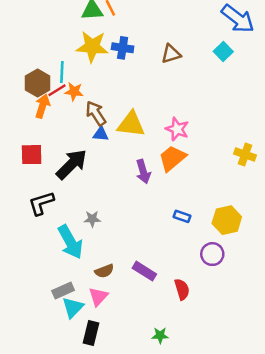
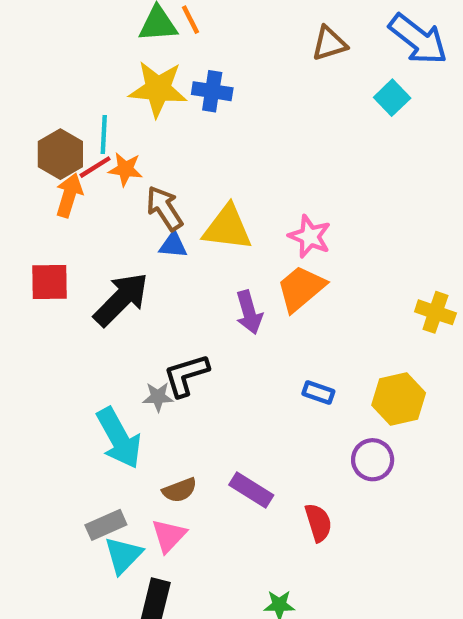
brown triangle: (171, 54) -> (329, 43), moved
yellow cross: (245, 155) -> (435, 312), moved
black L-shape: (41, 203) -> (186, 375), moved

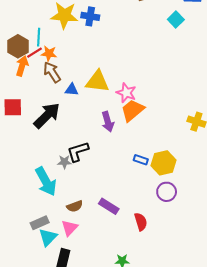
brown arrow: (164, 208) -> (52, 72), moved
pink star: (310, 236) -> (126, 93), moved
yellow hexagon: (399, 399) -> (163, 163), moved

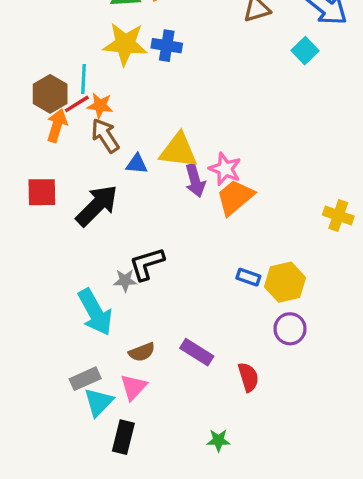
purple arrow: (108, 122) -> (195, 181), moved

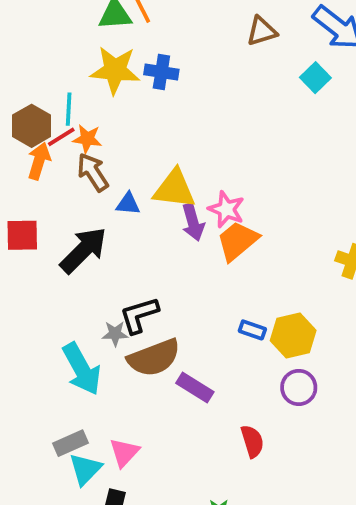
brown semicircle: (142, 352) -> (154, 358), moved, size x1.8
purple rectangle: (197, 352) -> (195, 387), moved

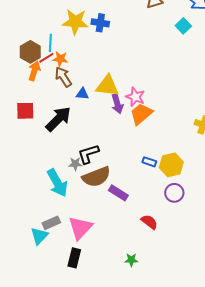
red semicircle: (252, 441) -> (149, 222), turned -36
pink triangle: (124, 452) -> (80, 228), size x1.5
cyan triangle: (85, 469) -> (39, 236), moved

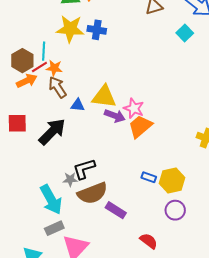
orange arrow: (34, 71) -> (27, 81), turned 48
purple arrow: (117, 104) -> (115, 116), turned -54
gray rectangle: (51, 223) -> (54, 228), moved

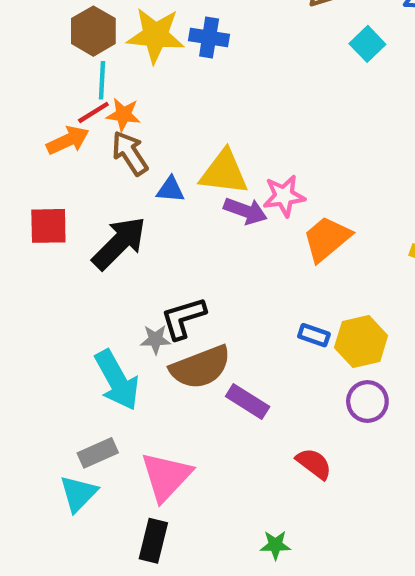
cyan square: (185, 33) -> (367, 44), moved
brown hexagon: (22, 61) -> (93, 31), moved
pink star: (134, 108) -> (284, 196), turned -30
orange trapezoid: (140, 126) -> (327, 239), moved
gray rectangle: (54, 228) -> (98, 453), moved

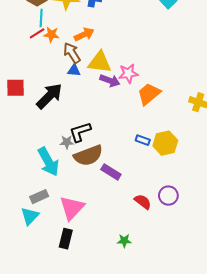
orange arrow: (68, 140) -> (84, 34), moved
brown arrow: (130, 153) -> (72, 53), moved
purple circle: (367, 402) -> (168, 196), moved

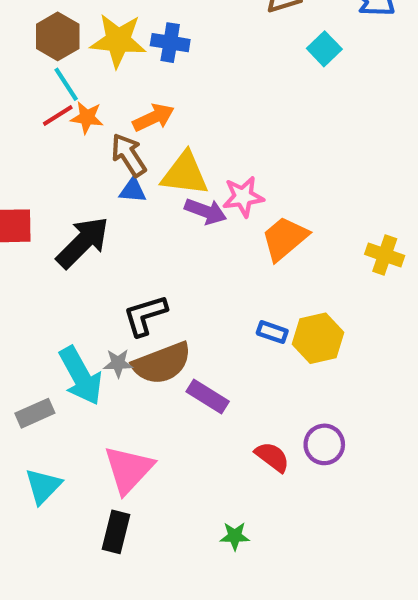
cyan line: (41, 18) -> (66, 84), turned -36
gray star: (67, 142) -> (118, 363), moved
gray rectangle: (39, 197) -> (35, 413), moved

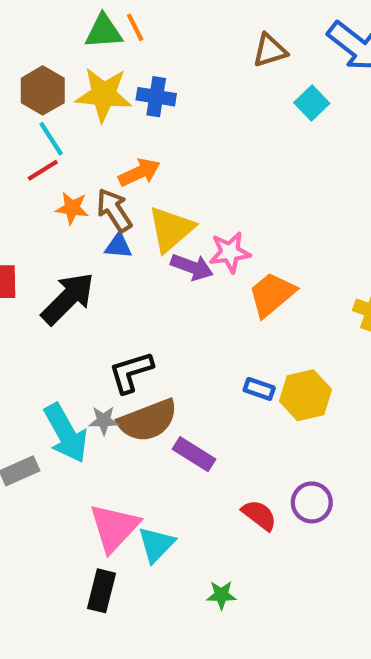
orange star: (87, 118) -> (72, 208), moved
yellow triangle: (185, 174) -> (171, 229), turned -48
cyan triangle: (43, 486) -> (156, 545), moved

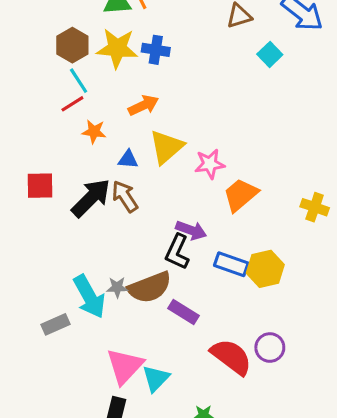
brown arrow: (114, 210) -> (125, 196), moved
purple arrow: (192, 267) -> (191, 230), moved
black L-shape: (131, 372) -> (177, 252), moved, turned -48
blue rectangle: (259, 389) -> (231, 264), size x1.5
red semicircle: (259, 515) -> (231, 357), size x1.6

